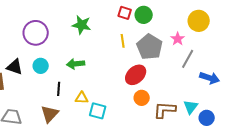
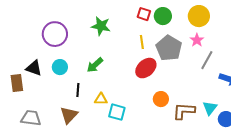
yellow circle: (199, 21) -> (199, 16), moved
green arrow: (76, 64) -> (95, 65), turned -36
red ellipse: (136, 75) -> (146, 68), moved

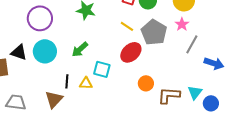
yellow line: (142, 42) -> (127, 26), turned -48
cyan circle: (60, 67) -> (45, 51), size x1.5
black line: (78, 90) -> (67, 81), moved
cyan square: (117, 112) -> (102, 69), moved

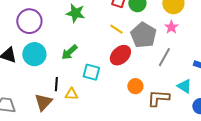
gray line: (192, 44) -> (164, 57), moved
yellow triangle: (86, 83) -> (71, 94), moved
cyan triangle: (195, 92) -> (184, 86), moved, turned -35

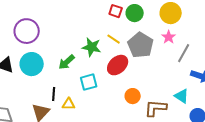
green star: (75, 13) -> (92, 47), moved
gray line: (164, 57) -> (184, 53), moved
cyan square: (91, 72) -> (89, 82), turned -30

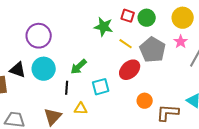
green star: (92, 47) -> (104, 27), moved
black line: (54, 94) -> (67, 88), moved

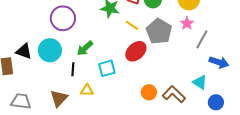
purple circle: (39, 36) -> (63, 18), moved
orange circle: (145, 101) -> (149, 92), moved
brown L-shape: (168, 113) -> (174, 94), turned 40

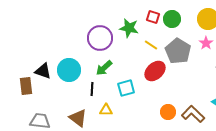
purple circle: (63, 18) -> (100, 38), moved
brown triangle: (59, 98) -> (78, 118), turned -36

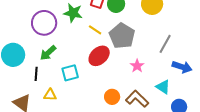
pink star: (206, 43) -> (137, 66), moved

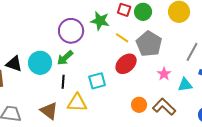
green arrow: (48, 53) -> (65, 58), moved
cyan triangle: (163, 87) -> (185, 85), moved, turned -42
yellow triangle: (50, 95) -> (77, 103), size x1.5

